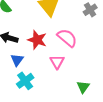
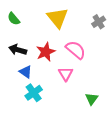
red star: (37, 40) -> (46, 52), turned 30
blue triangle: (17, 60) -> (26, 72), turned -32

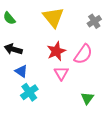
pink semicircle: (76, 50) -> (83, 54), moved, turned 85
red star: (46, 52) -> (56, 51), moved

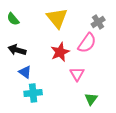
pink semicircle: (83, 54) -> (87, 43), moved
pink triangle: (61, 73) -> (77, 74), moved
cyan cross: (29, 92) -> (33, 93), turned 30

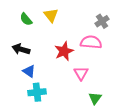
yellow triangle: (57, 18) -> (51, 15), moved, size x0.7
green semicircle: (13, 19) -> (26, 19), moved
pink semicircle: (87, 43) -> (91, 42), turned -120

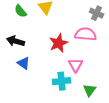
gray cross: (102, 21) -> (97, 13), turned -32
cyan cross: (37, 92) -> (62, 81), moved

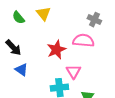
black arrow: (16, 41) -> (13, 48), turned -150

